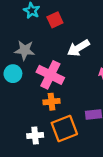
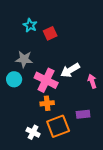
white arrow: (78, 48) -> (70, 70), moved
white cross: (35, 136) -> (33, 132), turned 32

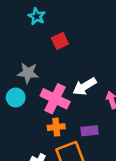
cyan star: (30, 25) -> (37, 16), moved
purple rectangle: (83, 114) -> (89, 131), moved

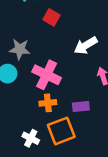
red square: (60, 41) -> (51, 17), turned -35
white arrow: (85, 86) -> (86, 45), moved

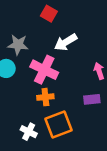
white arrow: (86, 45) -> (66, 42), moved
purple rectangle: (81, 107) -> (92, 99), moved

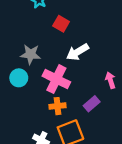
purple rectangle: (92, 99) -> (92, 104), moved, turned -35

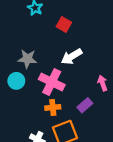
red square: (61, 24) -> (64, 24), moved

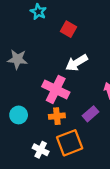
gray star: (27, 59) -> (17, 59), moved
cyan circle: (16, 81) -> (19, 115), moved

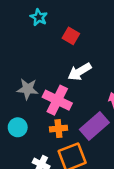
gray star: (17, 59) -> (28, 89), moved
purple rectangle: (91, 114) -> (94, 126), size x1.6

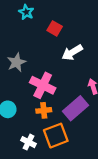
white arrow: (79, 72) -> (72, 53), moved
gray star: (28, 89) -> (16, 62), moved, turned -30

